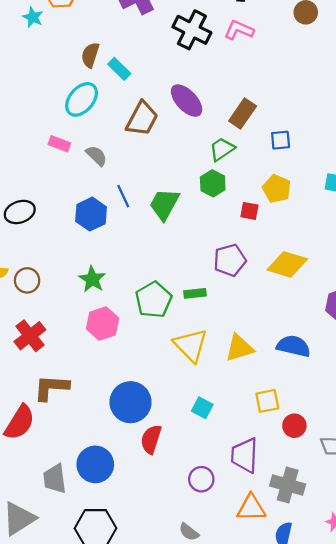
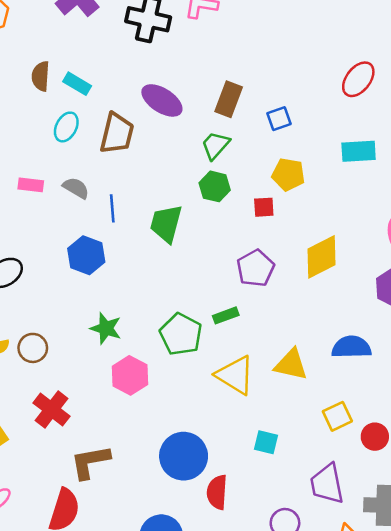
cyan ellipse: (82, 99) -> (66, 127), moved, size x0.7
blue line: (123, 196) -> (112, 208), moved, turned 35
yellow diamond: (287, 264) -> (322, 257), turned -30
yellow triangle: (239, 348) -> (291, 365), turned 44

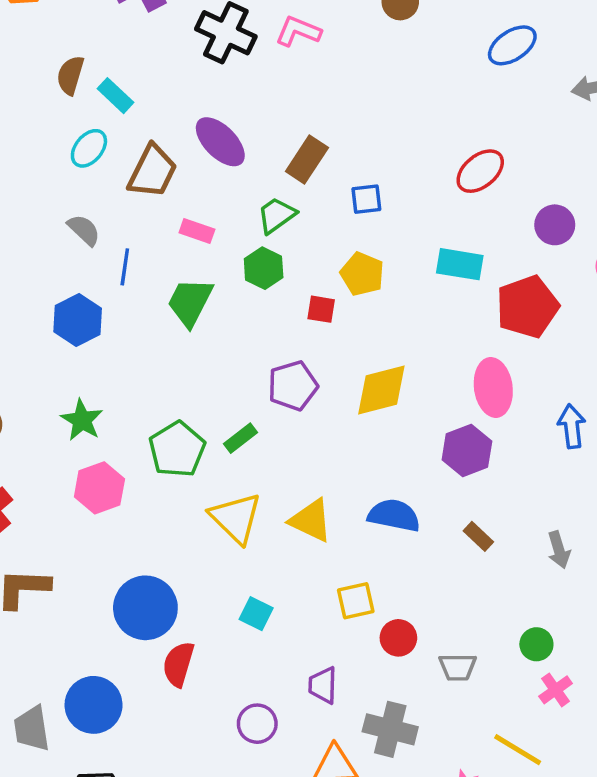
pink rectangle: (31, 185) -> (197, 231), moved
green rectangle: (226, 315) -> (241, 438), turned -30
purple trapezoid: (327, 484) -> (323, 685), size x0.7

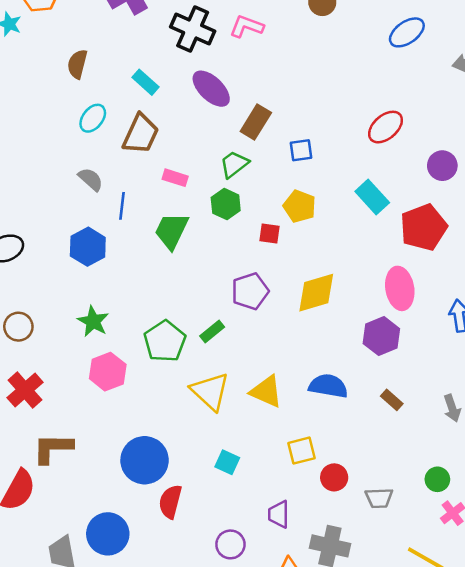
cyan rectangle: (115, 96) -> (145, 82), moved
purple ellipse: (220, 142) -> (211, 89), moved
cyan rectangle: (460, 264) -> (372, 197), turned 40

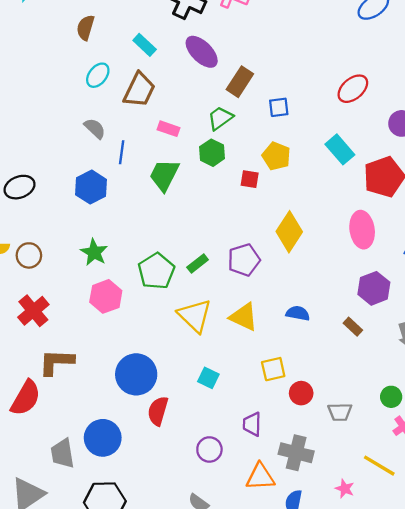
purple pentagon: (250, 291) -> (244, 260), moved
yellow diamond: (316, 293) -> (289, 232), turned -42
purple hexagon: (381, 336) -> (374, 288), moved
blue semicircle: (328, 386) -> (298, 313), size x0.7

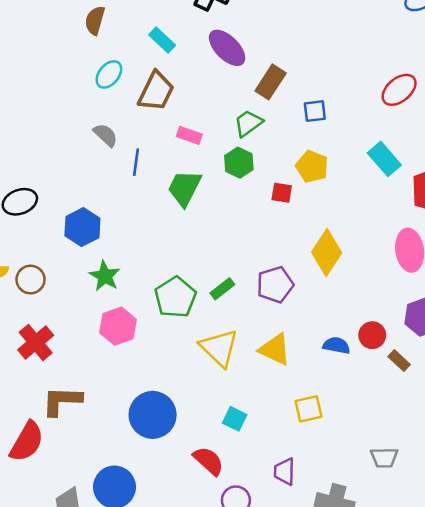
blue hexagon: (91, 187) -> (82, 227), moved
red circle: (301, 393) -> (372, 335), moved
red semicircle: (158, 411) -> (208, 461), moved, turned 116

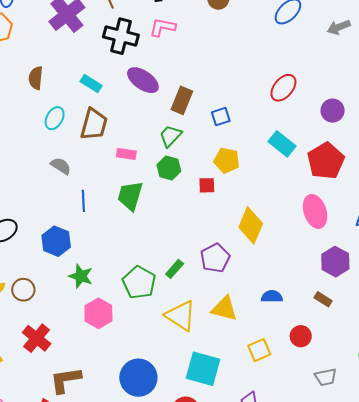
blue line: (136, 162) -> (83, 201), moved
red circle: (372, 335) -> (301, 336), moved
cyan square: (235, 419) -> (203, 369), size x1.8

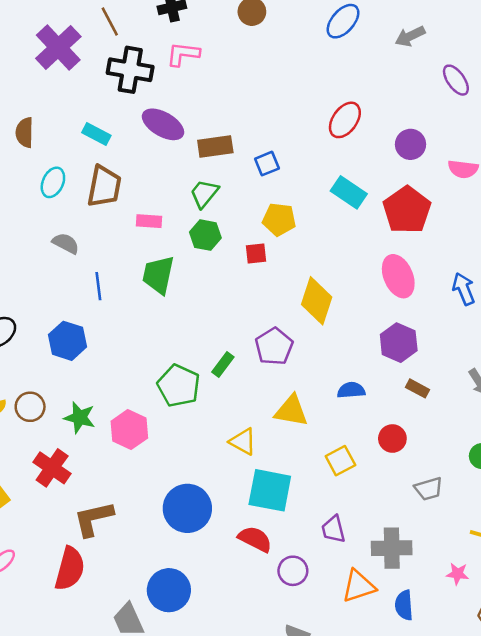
brown rectangle: (182, 100) -> (215, 147), turned 64
purple hexagon: (335, 262) -> (399, 343), moved
green star: (81, 276) -> (80, 418), moved
yellow triangle: (181, 316) -> (243, 442), moved, size x0.7

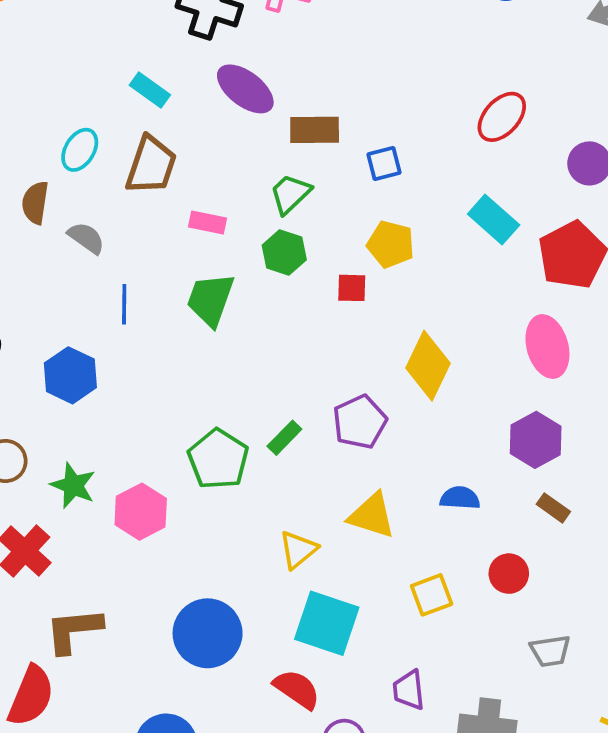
brown semicircle: (25, 132) -> (35, 203), moved
yellow triangle: (243, 442) -> (298, 550), turned 44

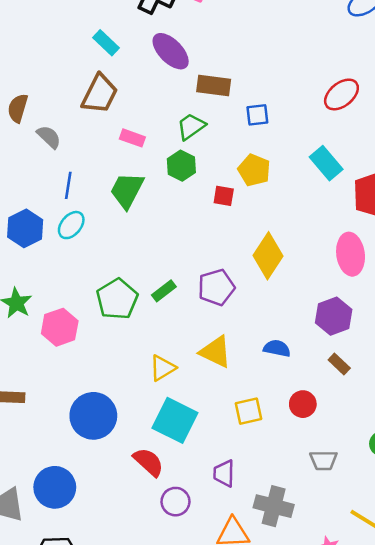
cyan ellipse: (80, 150) -> (71, 225), moved

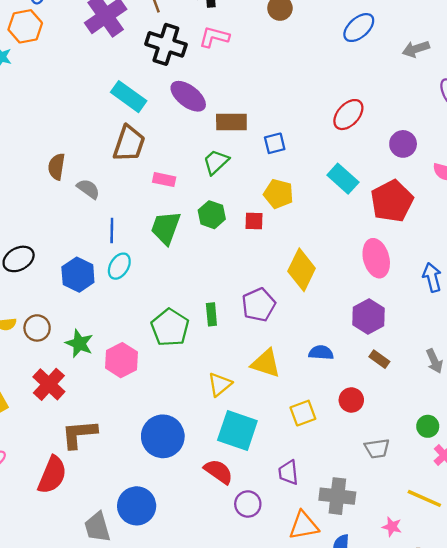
cyan rectangle: (106, 43) -> (129, 97), size x1.4
green hexagon: (181, 166) -> (212, 215), moved
green rectangle: (164, 291) -> (211, 314), turned -50

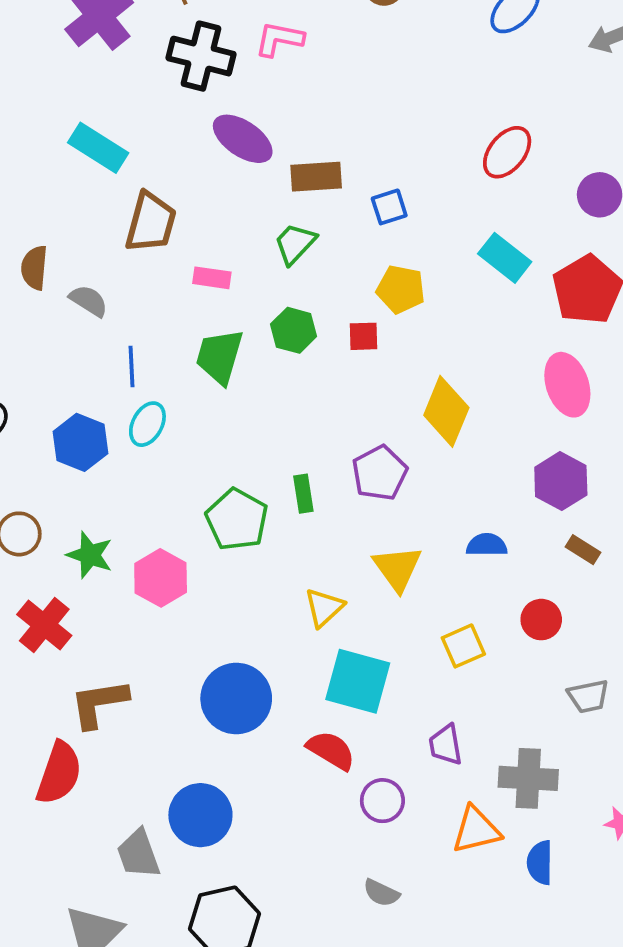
cyan rectangle: (129, 97) -> (98, 148), moved
yellow triangle: (266, 363) -> (397, 568), turned 40

